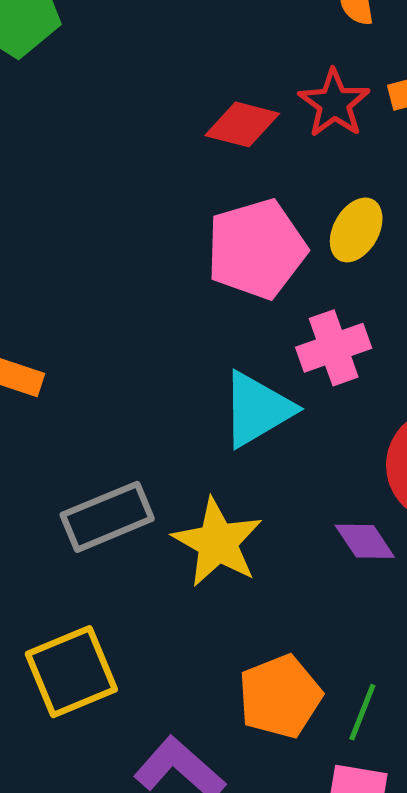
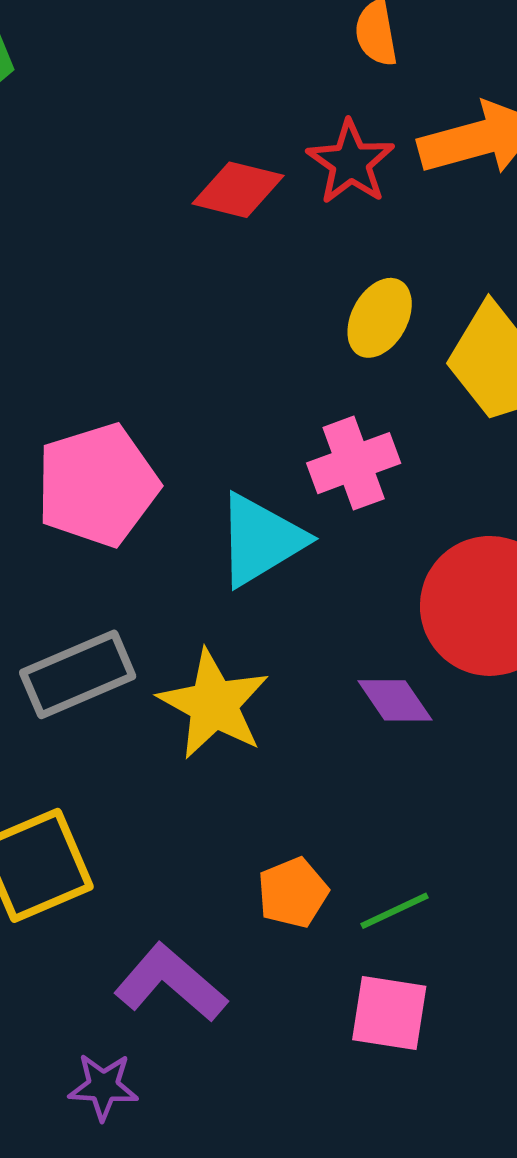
pink pentagon: (256, 249) -> (97, 485), moved
orange pentagon: (280, 696) -> (293, 893), size x0.7
green line: (362, 712) -> (394, 911), turned 44

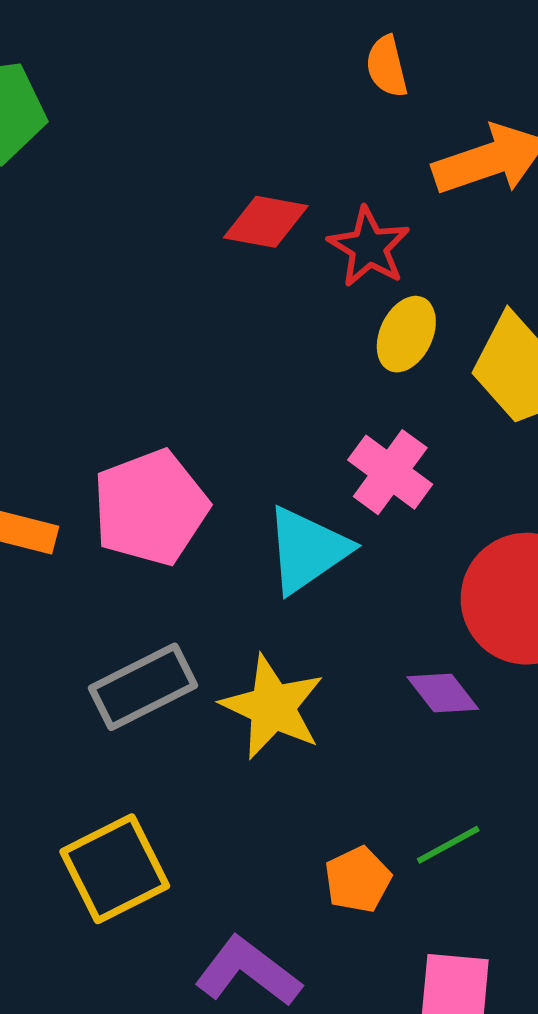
red star: (351, 162) -> (369, 247), moved
pink cross: (354, 463) -> (390, 472), turned -30
green line: (394, 911) -> (448, 845), moved

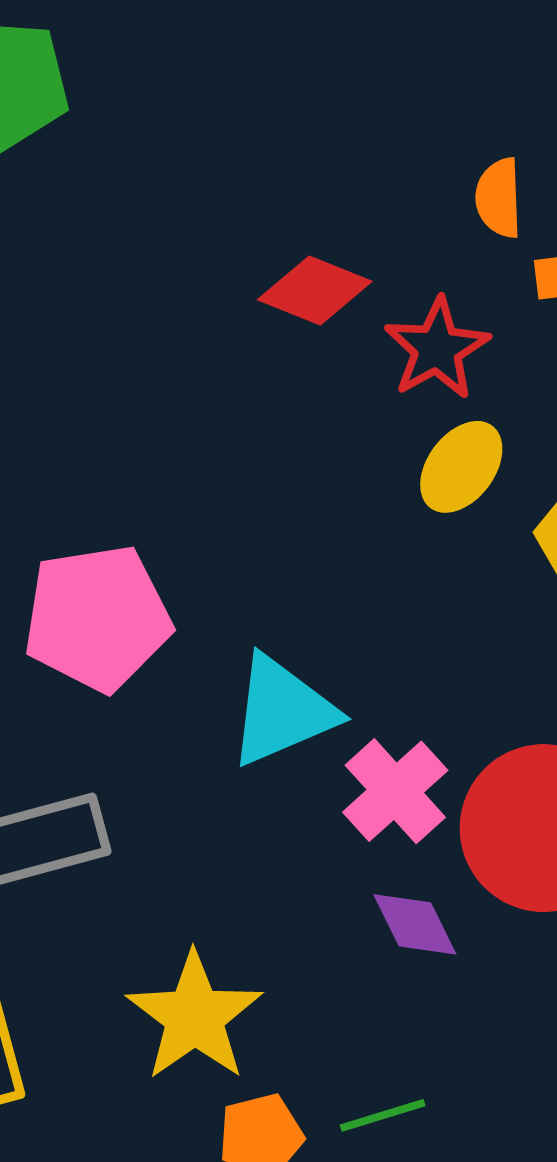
orange semicircle: (387, 67) -> (499, 198), moved
pink cross: (390, 472) -> (395, 791), moved
yellow star: (273, 707) -> (194, 1016), moved

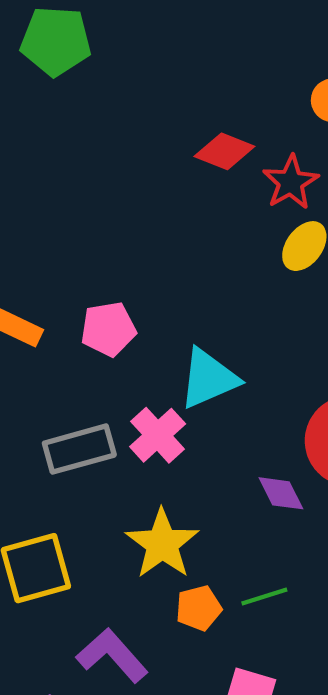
pink pentagon: (97, 618) -> (108, 329), size x0.7
pink cross: (395, 791) -> (158, 435), moved

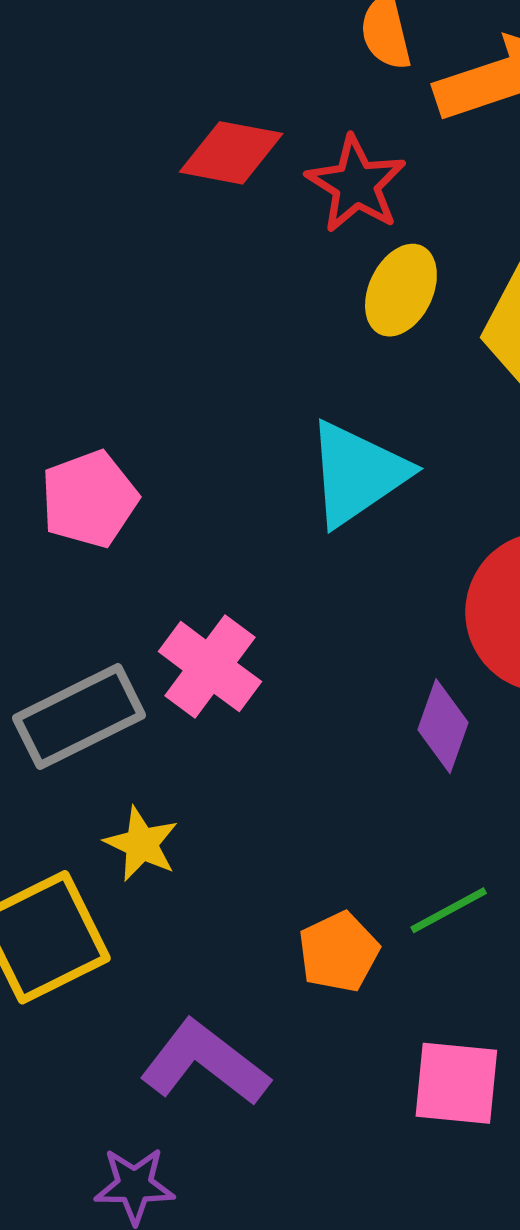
cyan triangle: (208, 378) -> (357, 473), moved
purple diamond: (281, 493) -> (443, 726), turned 57
yellow star: (162, 544) -> (141, 844), moved, size x0.6

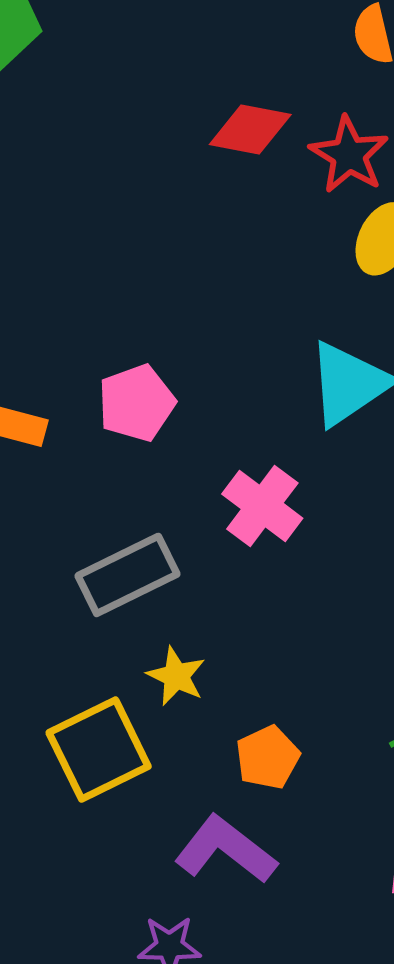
pink cross: (210, 667) -> (262, 506), moved
orange pentagon: (339, 952) -> (268, 757), moved

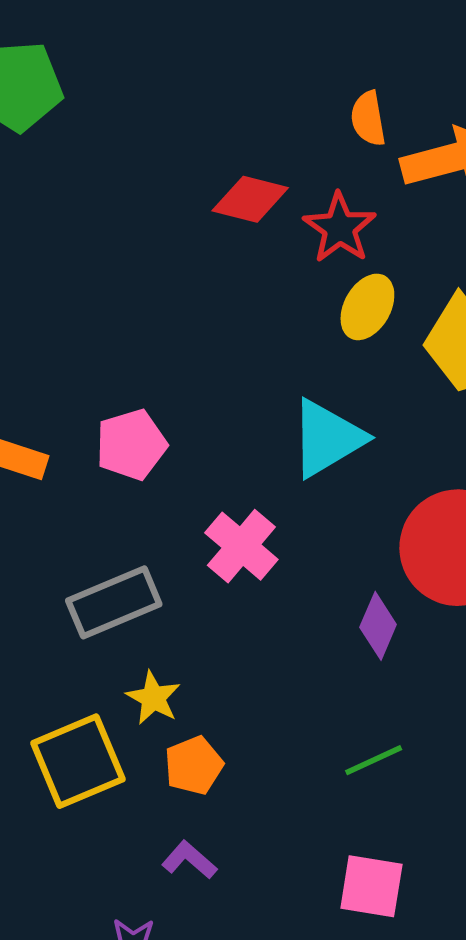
orange pentagon: (268, 757) -> (194, 765), moved
purple L-shape: (225, 850) -> (189, 860), size x0.6

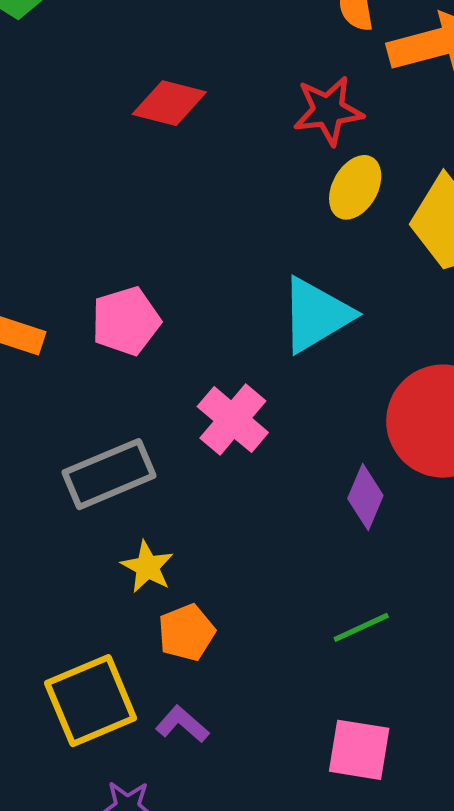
red diamond: (250, 199) -> (169, 103), moved
red star: (340, 228) -> (328, 111), turned 30
yellow square: (78, 761) -> (91, 701), moved

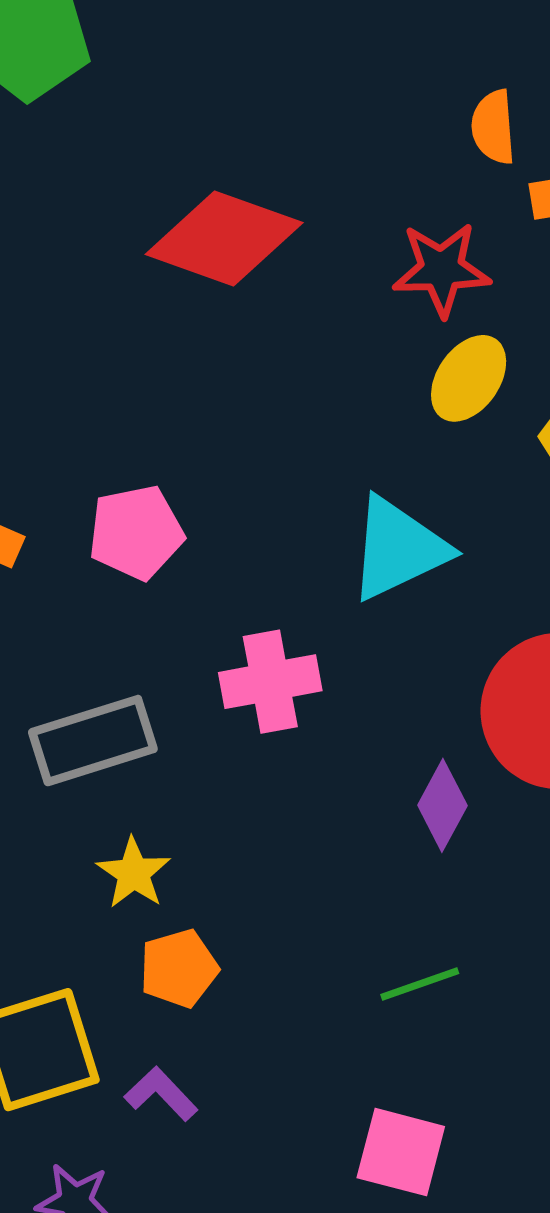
red diamond: (169, 103) -> (224, 238), size x1.5
pink cross: (233, 420) -> (270, 682), turned 34

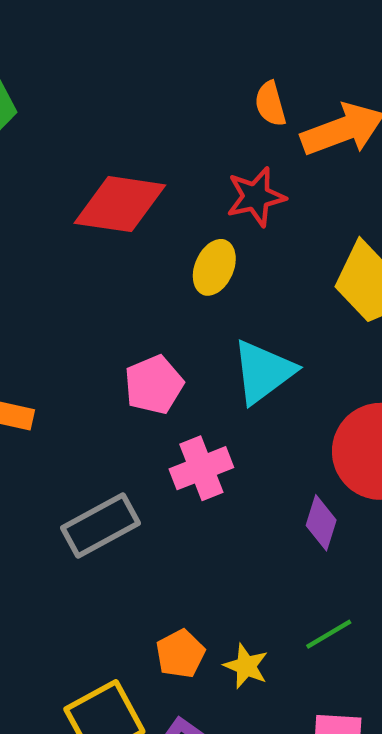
yellow ellipse: (469, 378) -> (214, 267), moved
pink pentagon: (136, 532) -> (154, 385), moved
yellow star: (134, 873) -> (246, 666), moved

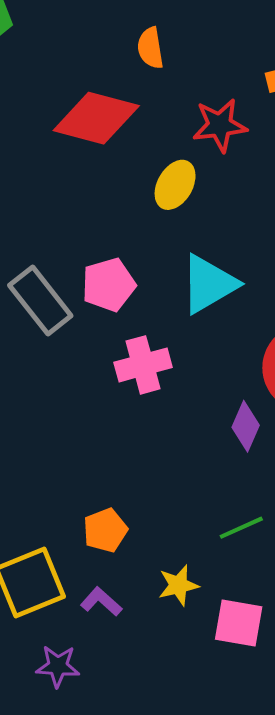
orange semicircle: (270, 104) -> (150, 48), moved
gray rectangle: (101, 525) -> (40, 301), moved, turned 74
yellow star: (246, 666) -> (178, 585), moved, turned 30

